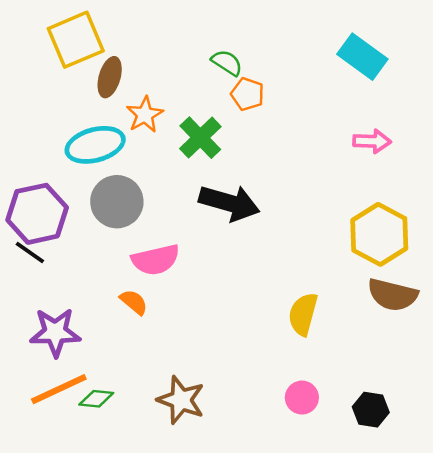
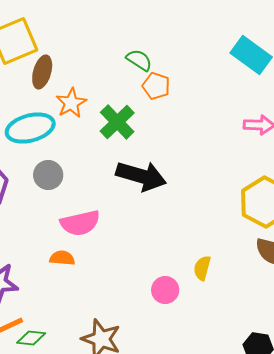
gray circle: (117, 202) -> (48, 175), size x0.7
orange semicircle: (134, 302) -> (62, 258), turned -35
yellow semicircle: (303, 314) -> (202, 268), size x0.7
pink circle: (302, 398) -> (165, 290), moved

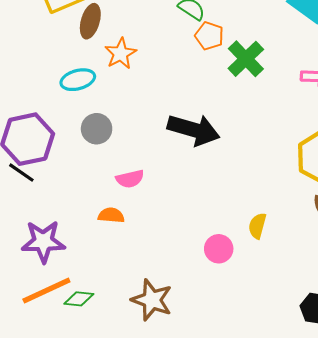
green cross: (117, 122) -> (246, 59), moved
cyan ellipse: (30, 128) -> (78, 80), size x0.7
pink semicircle: (80, 223) -> (130, 179), size x0.7

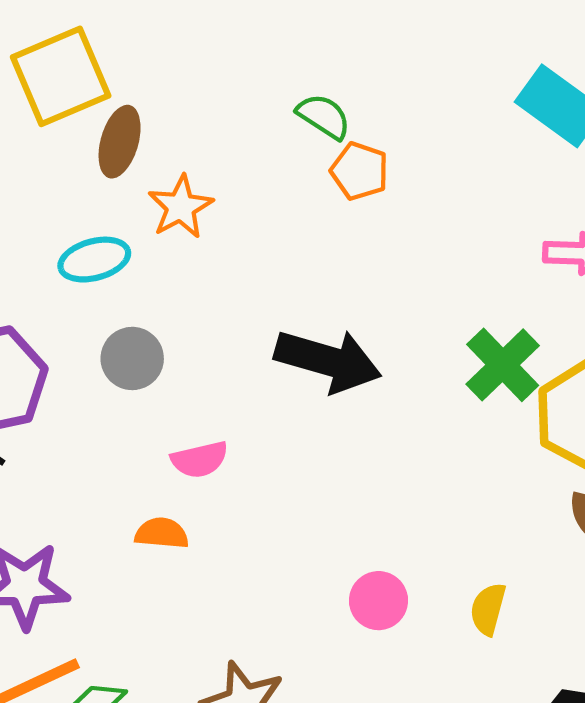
green cross: (246, 59) -> (503, 365), moved
yellow semicircle: (257, 226) -> (488, 609), moved

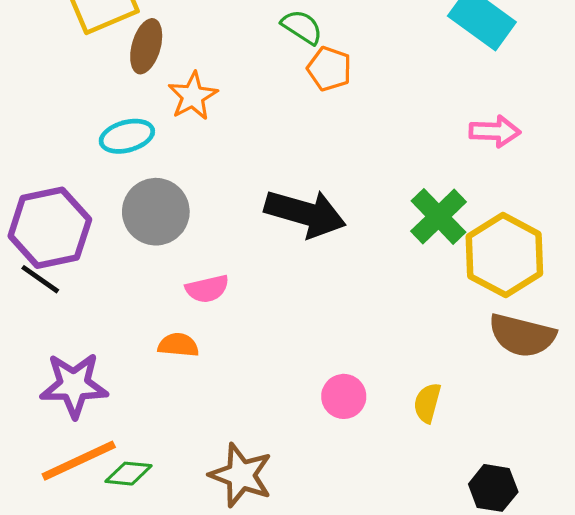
gray circle: (132, 358) -> (156, 212), size x1.4

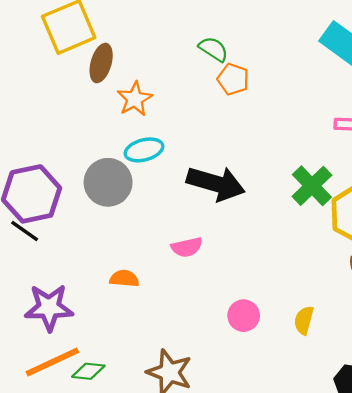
cyan ellipse: (127, 136) -> (144, 150), moved
pink semicircle: (207, 289) -> (187, 247), moved

